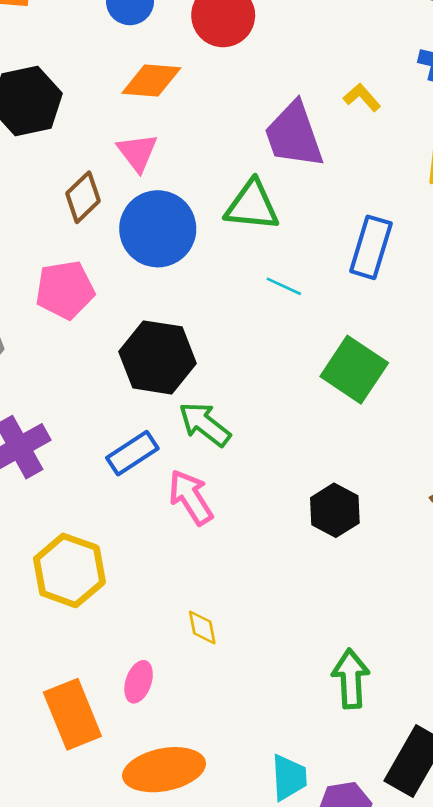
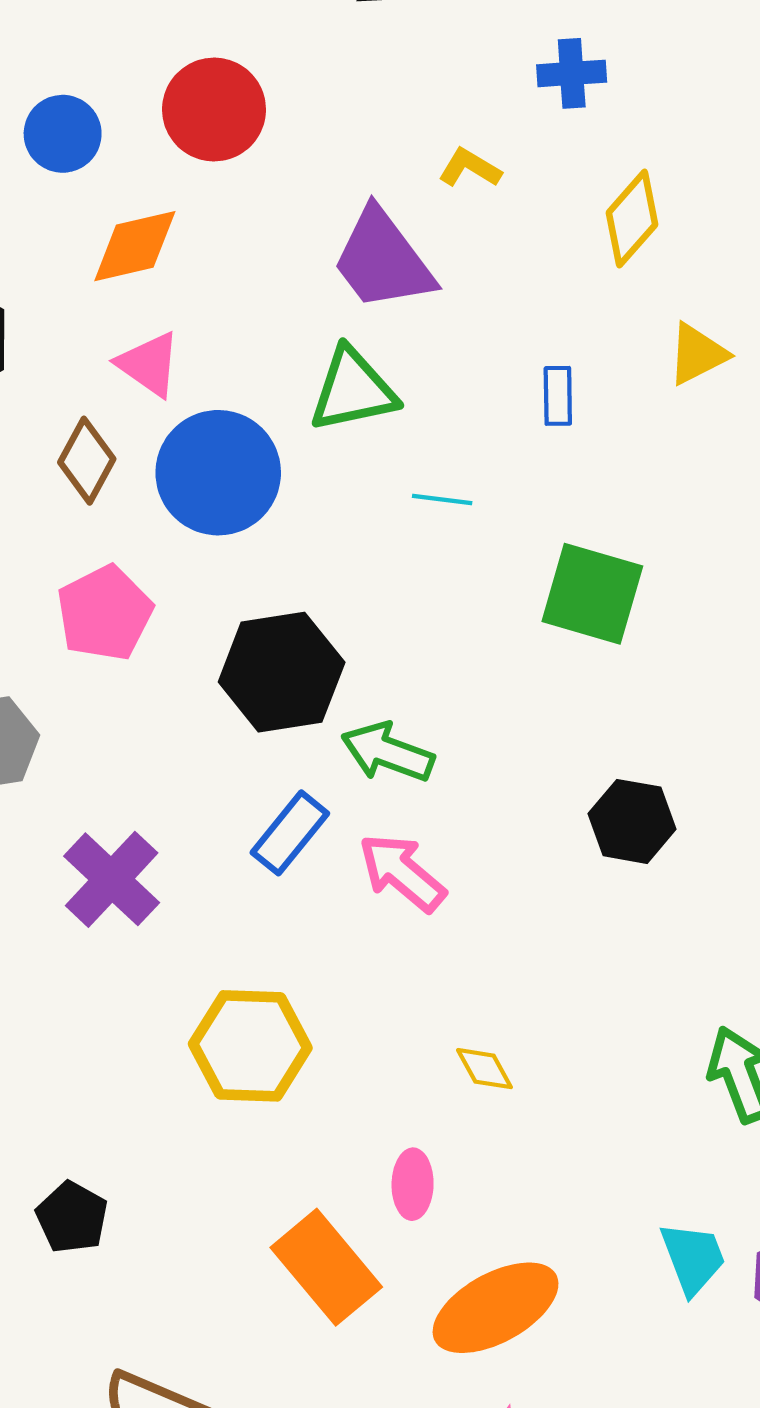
blue rectangle: (371, 247) -> (558, 396), size x0.6

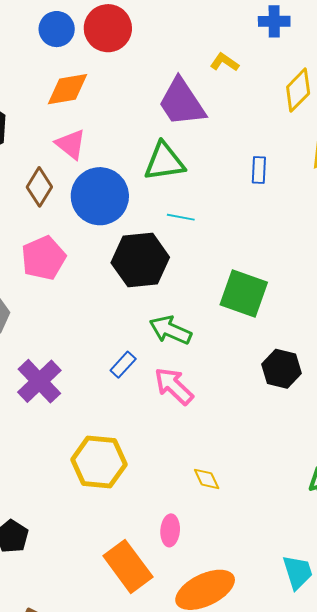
blue circle: (63, 134) -> (57, 29), moved
cyan line: (442, 499) -> (181, 217), moved
green square: (592, 594) -> (244, 294), moved
black hexagon: (282, 672) -> (140, 260), moved
blue rectangle: (290, 833) -> (123, 365), size x0.7

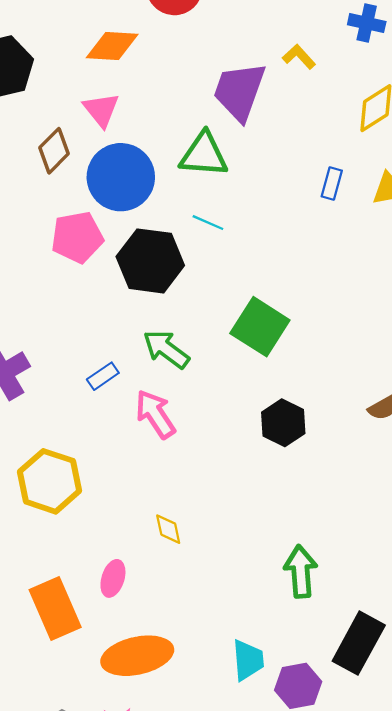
purple trapezoid: (182, 102) -> (239, 91), turned 40
blue rectangle: (259, 170) -> (332, 183), moved
pink pentagon: (43, 258) -> (77, 237), moved

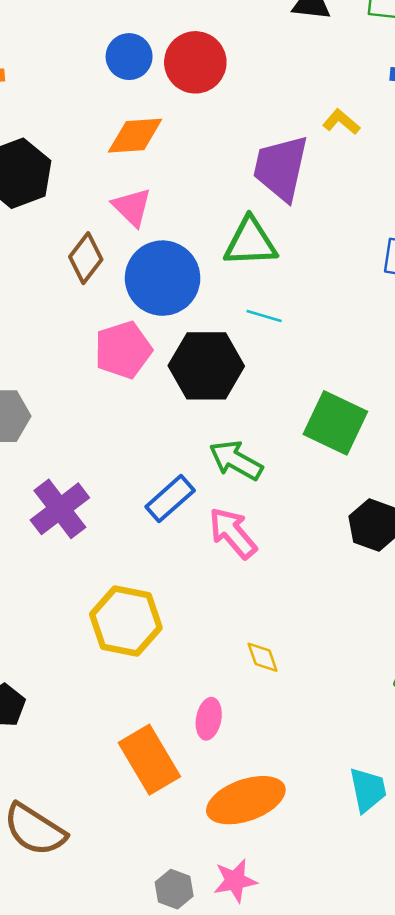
blue rectangle: (103, 376) -> (170, 499), size x1.4

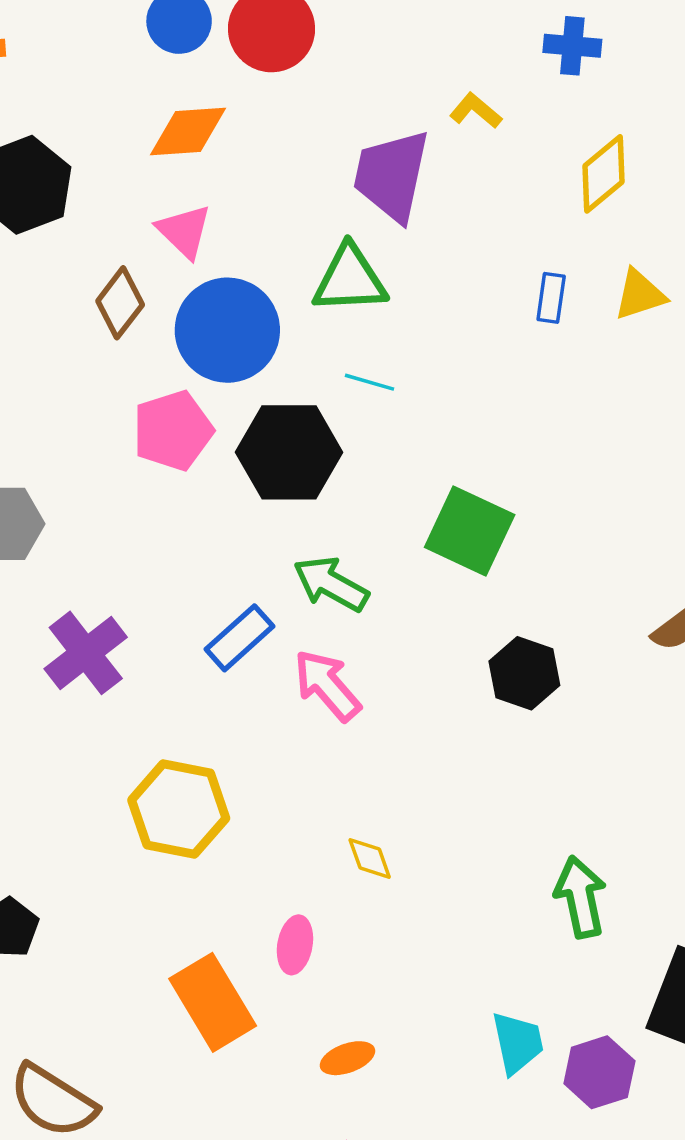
orange ellipse: (246, 800) -> (347, 1058), size x0.5

